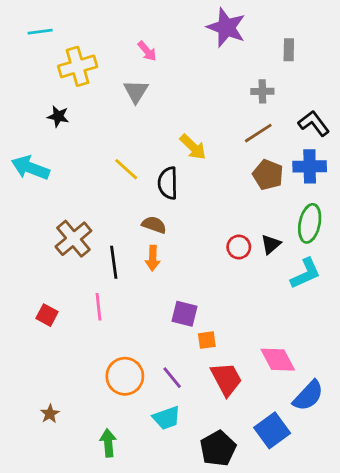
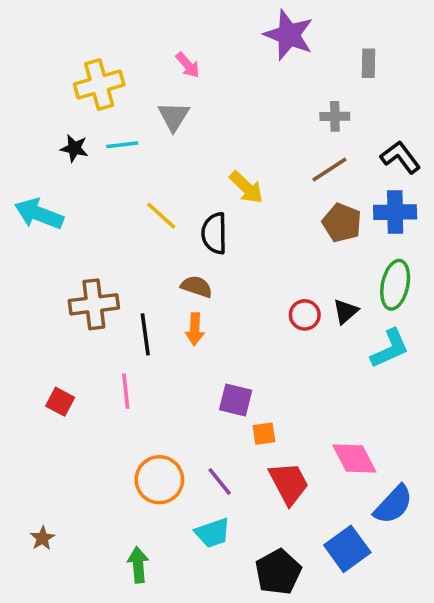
cyan line: (40, 32) -> (122, 145), moved
brown cross: (73, 239) -> (94, 304), turned 33
brown star: (50, 414) -> (42, 538), moved

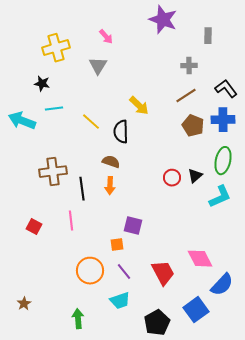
cyan line: (122, 145) -> (54, 109), moved
orange square: (264, 434) -> (117, 245), moved

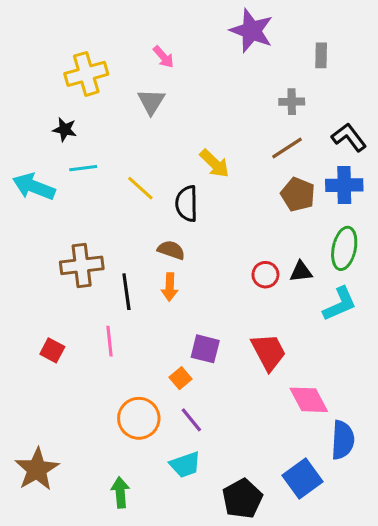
black triangle: (195, 176) -> (301, 272), turned 35
orange square: (117, 245) -> (181, 378), turned -32
red trapezoid: (163, 273) -> (269, 352), moved
blue semicircle: (222, 285) -> (343, 440), turned -40
brown star: (24, 304) -> (37, 469), size x2.0

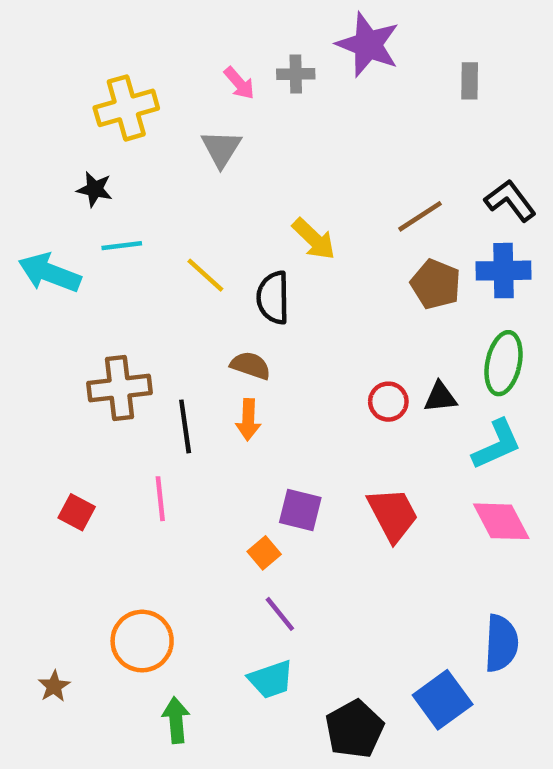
gray cross: (292, 102) -> (296, 74), moved
pink diamond: (309, 400) -> (501, 521), moved
orange circle: (139, 418) -> (142, 641), moved
brown star: (37, 469) -> (54, 686), size x0.5

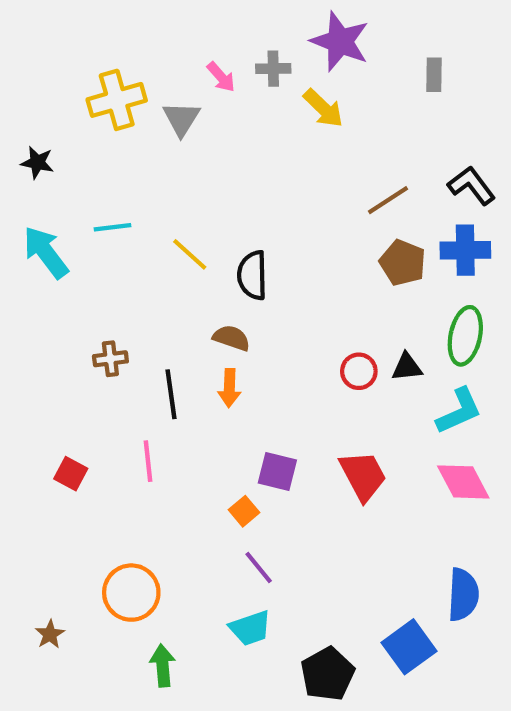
gray triangle: (221, 149) -> (181, 119), moved
black star: (95, 189) -> (37, 163), moved
yellow arrow: (314, 239) -> (323, 108), moved
cyan arrow: (49, 273) -> (46, 252), turned 32
brown cross: (120, 388) -> (110, 359), size x0.6

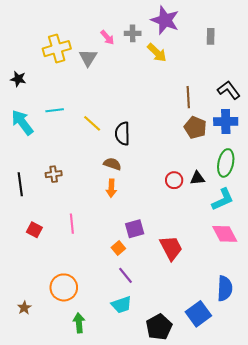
brown line: (388, 200) -> (188, 97), turned -60
black line: (171, 394) -> (20, 184), moved
purple square: (277, 471) -> (135, 229), turned -30
red trapezoid: (363, 476) -> (171, 248), moved

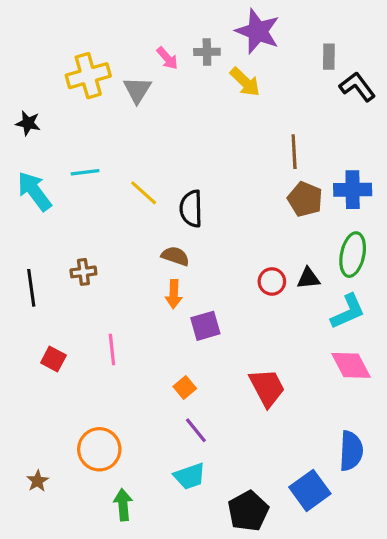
black L-shape: (229, 90) -> (357, 87), moved
purple square: (135, 229) -> (205, 326), moved

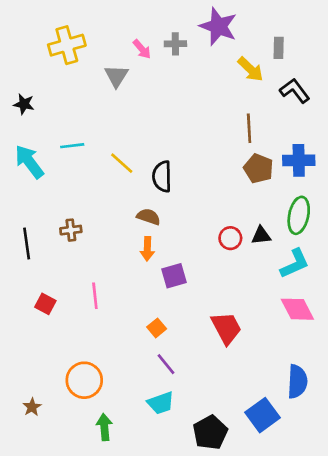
yellow cross: (88, 76) -> (67, 45), moved
yellow arrow: (245, 82) -> (250, 69), moved
black L-shape: (357, 87) -> (295, 91), moved

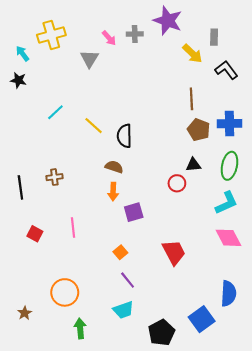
cyan line: (72, 146) -> (55, 112), turned -36
cyan arrow: (29, 162) -> (23, 54), moved, size x0.6
black triangle: (261, 235) -> (193, 165), moved

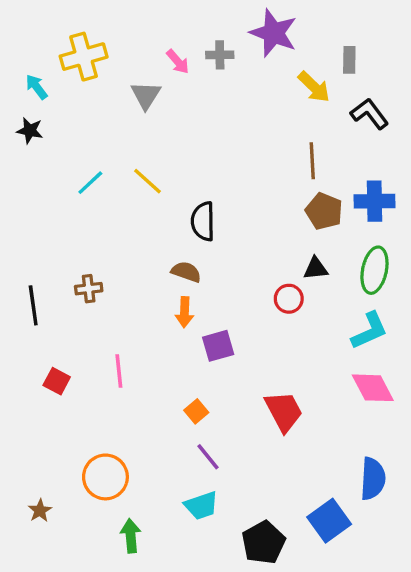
yellow line: (94, 126) -> (147, 181), moved

